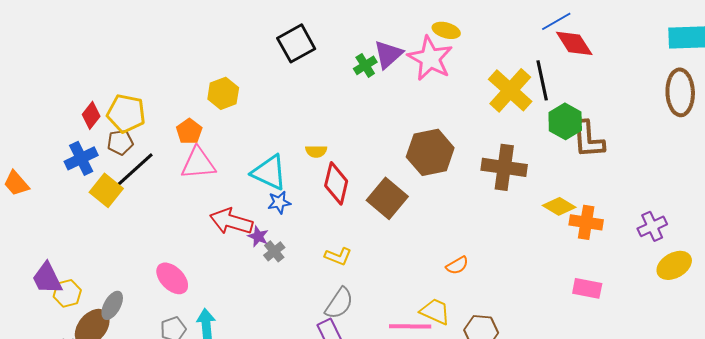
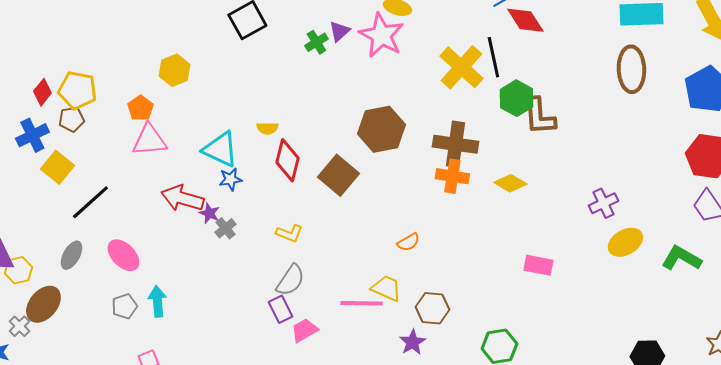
purple triangle: (388, 54) -> (339, 31), size x0.7
black line: (135, 169) -> (90, 202), moved
orange cross: (586, 222) -> (452, 176), moved
gray ellipse: (112, 305) -> (71, 255), moved

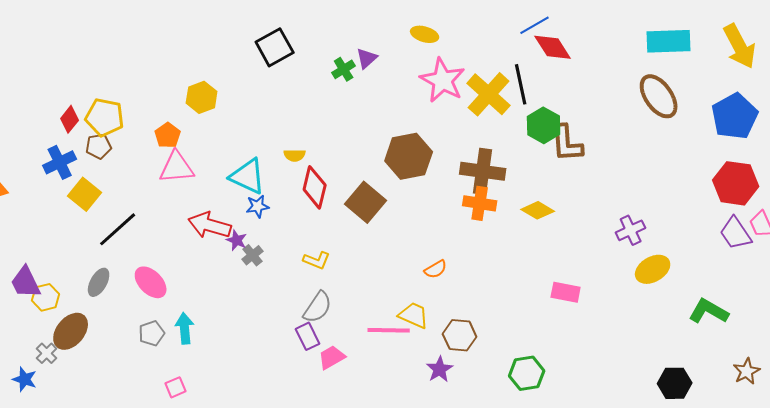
pink star: (381, 35) -> (443, 80), moved
brown ellipse: (631, 69) -> (659, 96), turned -33
green L-shape: (681, 258) -> (709, 311), moved

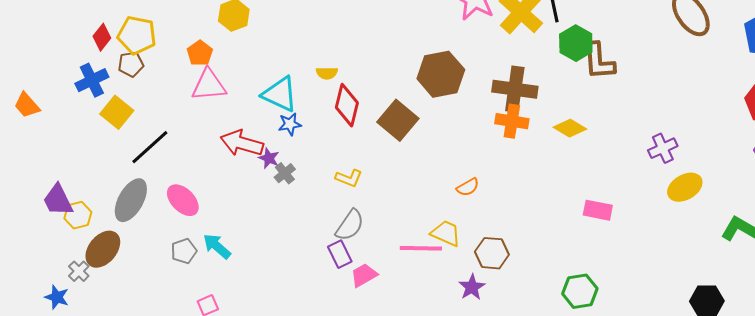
gray ellipse: (99, 282) -> (131, 200), size x1.5
cyan arrow: (185, 328) -> (217, 246), turned -44
green hexagon: (527, 373) -> (580, 291), moved

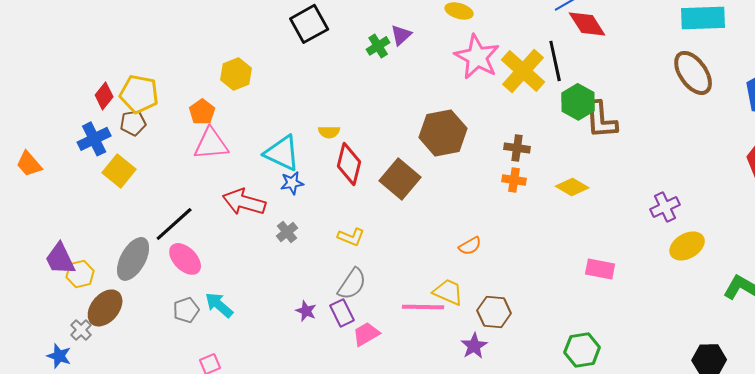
brown cross: (515, 89) -> (517, 148), size x0.6
orange cross: (512, 121) -> (514, 180), size x0.7
black line: (150, 147) -> (174, 224), moved
purple star: (269, 158) -> (306, 311), moved

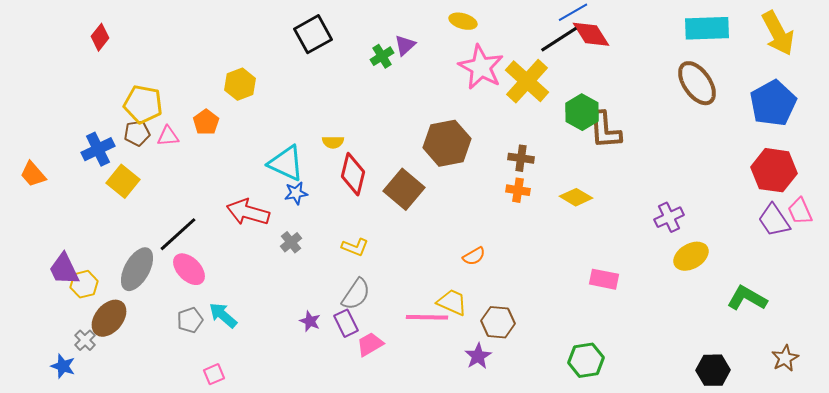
black line: (555, 61) -> (559, 39), moved, turned 69
red diamond: (104, 96) -> (100, 37), moved
pink triangle: (211, 144) -> (168, 136), moved, size x0.6

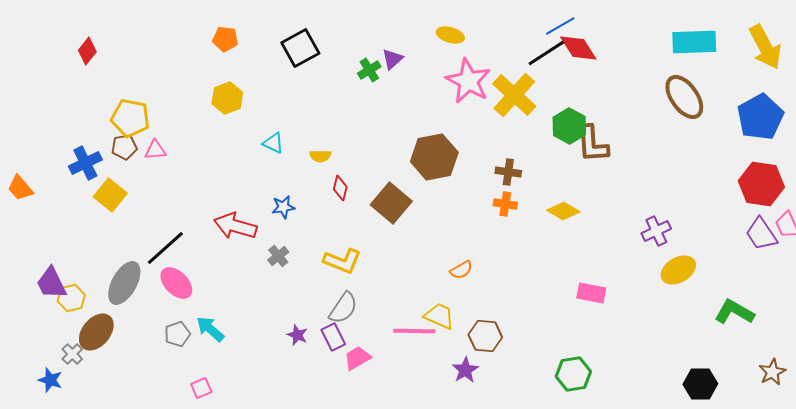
orange pentagon: (206, 122) -> (225, 39), moved, turned -30
cyan triangle: (286, 163) -> (273, 143), moved, size x0.6
red diamond: (353, 174) -> (340, 188), size x0.6
yellow L-shape: (355, 247) -> (342, 261), size x1.4

